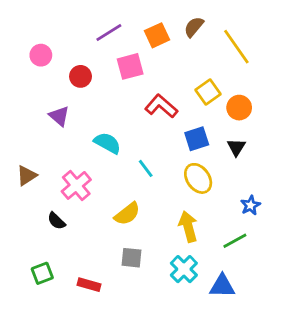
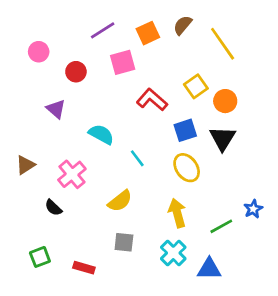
black triangle: (236, 147) -> (223, 138), size x1.5
blue star: (250, 205) -> (253, 209), moved

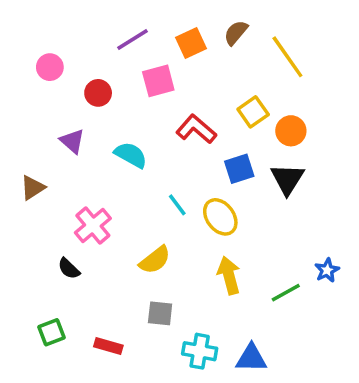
cyan semicircle: (101, 134) -> (131, 155), moved
brown triangle: (25, 165) -> (33, 188), moved
yellow ellipse: (187, 168) -> (220, 217), moved
cyan cross: (173, 253) -> (200, 351), moved, turned -35
blue triangle: (209, 269) -> (251, 358), moved

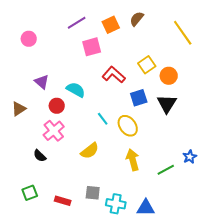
yellow line: (287, 57) -> (183, 33), moved
red circle: (98, 93) -> (57, 106), moved
gray square: (160, 313) -> (93, 193), moved

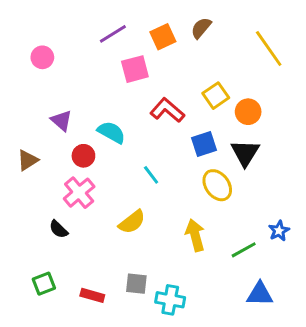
yellow ellipse: (128, 126) -> (217, 185), moved
blue triangle: (146, 208) -> (260, 294), moved

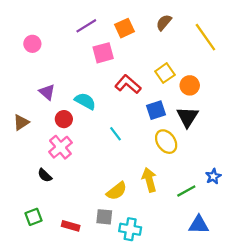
brown semicircle: (201, 28) -> (164, 22), moved
yellow semicircle: (132, 222) -> (117, 191), moved

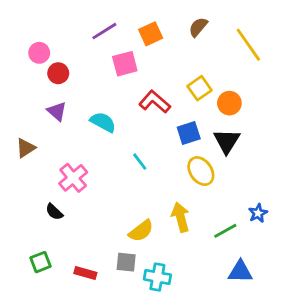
red circle: (64, 119) -> (58, 73), moved

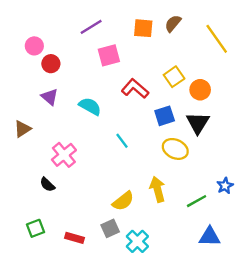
orange square: (151, 34) -> (143, 28), moved, turned 30
yellow ellipse: (201, 171) -> (175, 149), turned -30
gray square: (126, 262) -> (110, 228), turned -30
cyan cross: (157, 277) -> (137, 241), turned 35

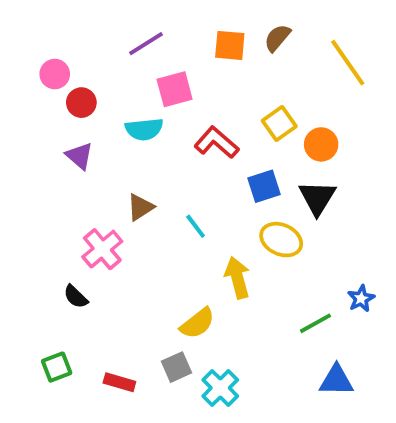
cyan semicircle: (90, 106) -> (144, 129), moved, turned 145
brown triangle: (22, 129) -> (140, 207), moved
yellow arrow: (157, 189) -> (237, 278), moved

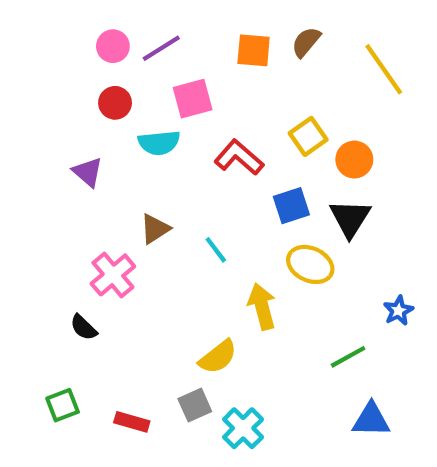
pink circle: (55, 74) -> (113, 46), moved
red circle: (81, 103) -> (115, 103), moved
blue star: (361, 299) -> (398, 311), moved

